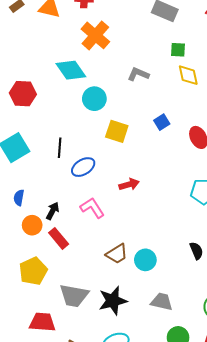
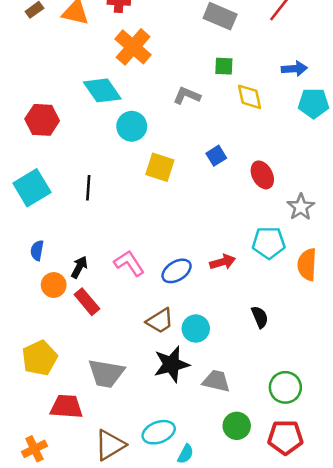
green square: (178, 50) -> (224, 66), moved
blue ellipse: (83, 167) -> (177, 271), moved
red arrow: (129, 184) -> (223, 262), moved
yellow pentagon: (33, 271) -> (40, 358), moved
black star: (113, 301) -> (171, 364), moved

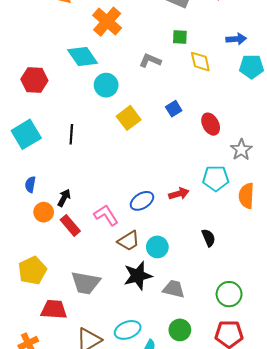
yellow square: (160, 167) -> (129, 118), turned 35
pink L-shape: (129, 263) -> (106, 215), moved
green circle: (237, 426) -> (180, 330), moved

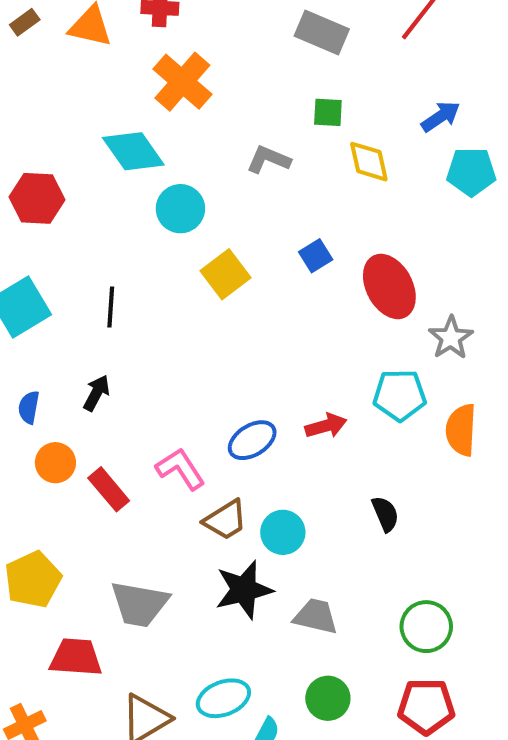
blue arrow: (236, 39) -> (441, 116), turned -30
red ellipse: (211, 124) -> (389, 286), size x1.4
black arrow: (64, 198) -> (96, 393), moved

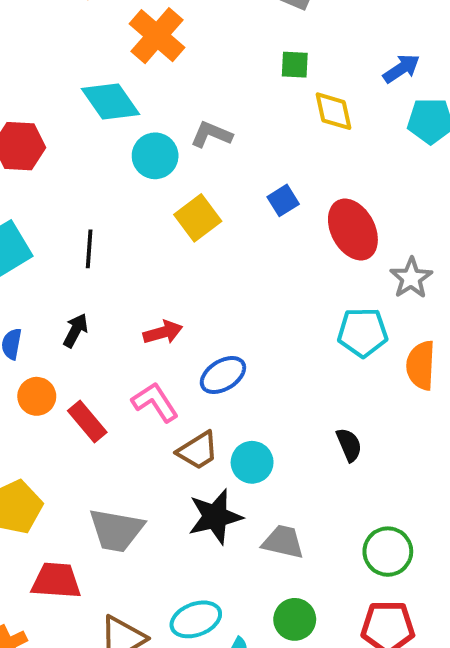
gray L-shape: (269, 159) -> (211, 135), moved
red arrow: (326, 426) -> (163, 332), moved

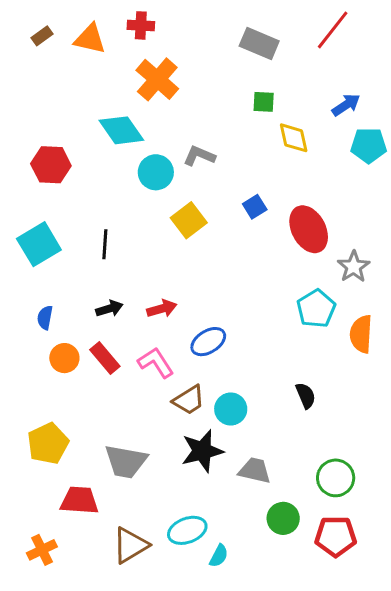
black arrow: (76, 330) -> (109, 309), moved, turned 45
cyan pentagon: (363, 332) -> (316, 309), turned -30
red rectangle: (87, 422) -> (105, 358), moved
green circle: (295, 619) -> (283, 518), moved

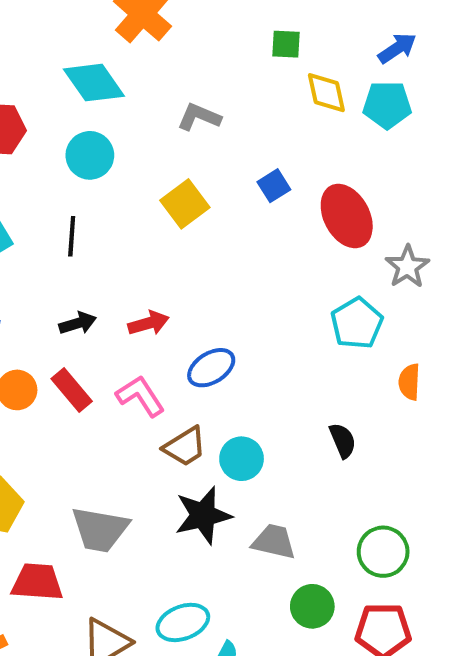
cyan pentagon: (369, 145) -> (387, 105), moved
cyan circle: (156, 172) -> (90, 155), moved
orange semicircle: (361, 334) -> (409, 382), moved, size x0.7

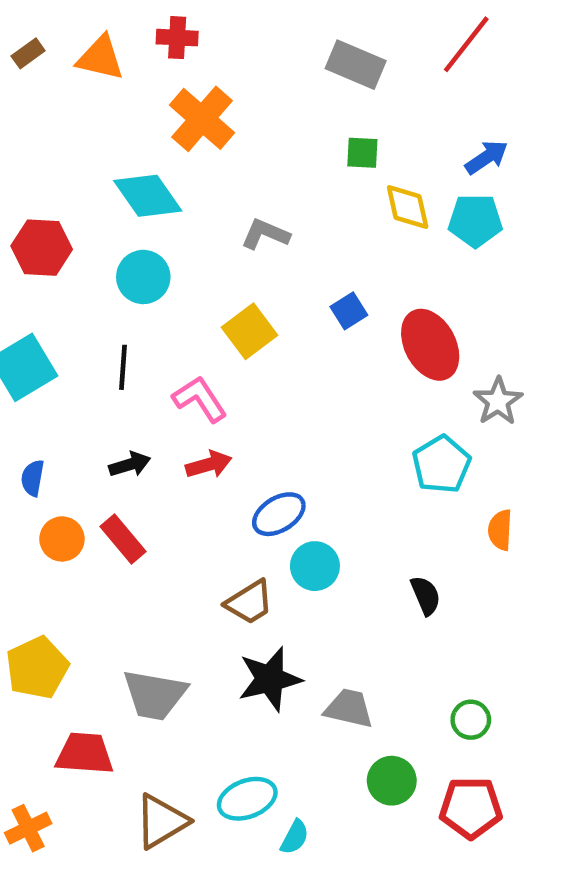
pink L-shape: (140, 396) -> (200, 399), moved
cyan circle: (242, 459) -> (315, 566), moved
green circle: (383, 552) -> (471, 720), size x0.7

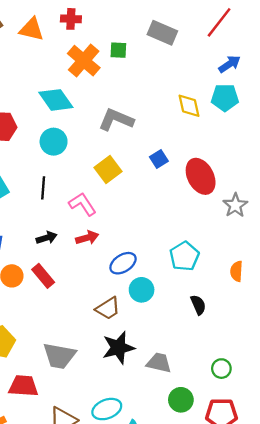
green square: (362, 153) -> (118, 50), moved
blue arrow: (487, 157) -> (230, 64), moved
cyan pentagon: (475, 221) -> (225, 98), moved
gray L-shape: (265, 234) -> (116, 120), size x1.4
cyan pentagon: (441, 464) -> (184, 256), moved

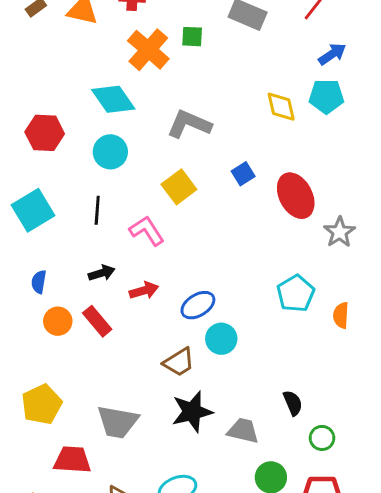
red arrow: (87, 238) -> (144, 291), moved
cyan pentagon: (184, 256) -> (296, 293), moved
black semicircle: (198, 305) -> (293, 403), moved

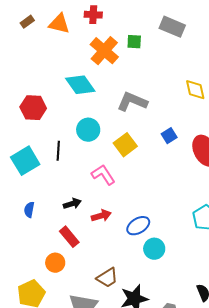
cyan circle: (110, 152) -> (88, 130), moved
black line: (97, 210) -> (58, 151), moved
orange circle: (58, 321) -> (55, 263), moved
brown trapezoid: (179, 362) -> (107, 278), moved

